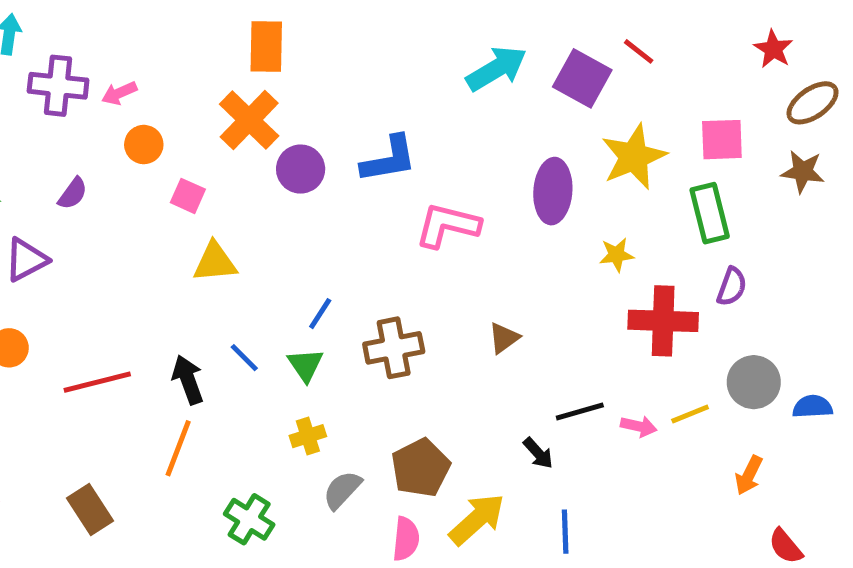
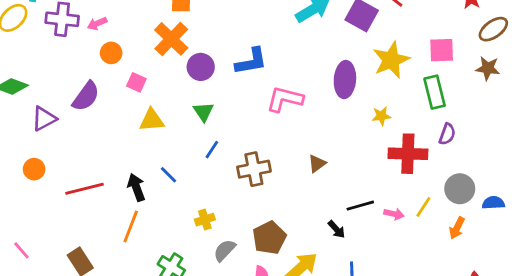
purple semicircle: (73, 194) -> (86, 96), moved, size x1.6
green triangle: (305, 365) -> (204, 112), moved
yellow line: (690, 414) -> (423, 207), turned -35
orange arrow: (749, 475) -> (457, 228), moved

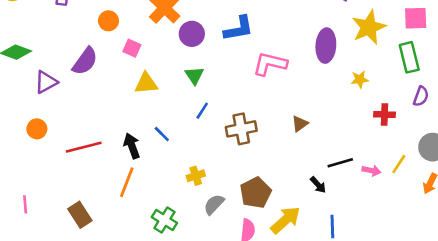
red cross: (408, 154) -> (384, 115), size x0.6
pink line: (21, 250) -> (25, 204), turned 36

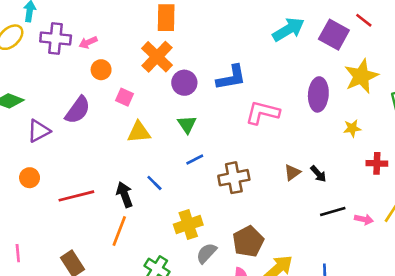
blue line: (202, 111) -> (195, 159), turned 30
yellow cross: (196, 176) -> (188, 225), size x1.5
black arrow: (318, 185) -> (318, 174), moved

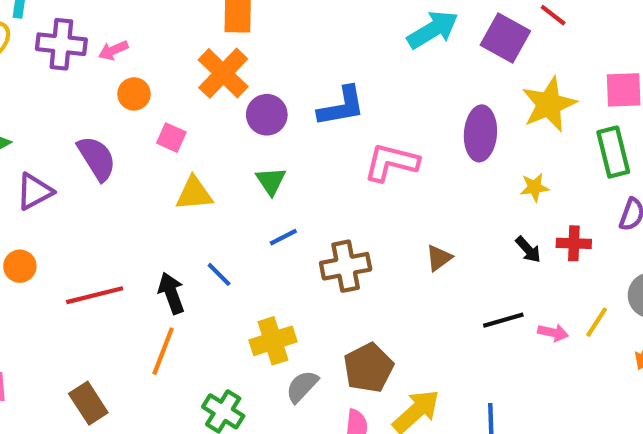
purple semicircle: (78, 110) -> (97, 158), turned -68
black arrow: (318, 174) -> (528, 250), moved

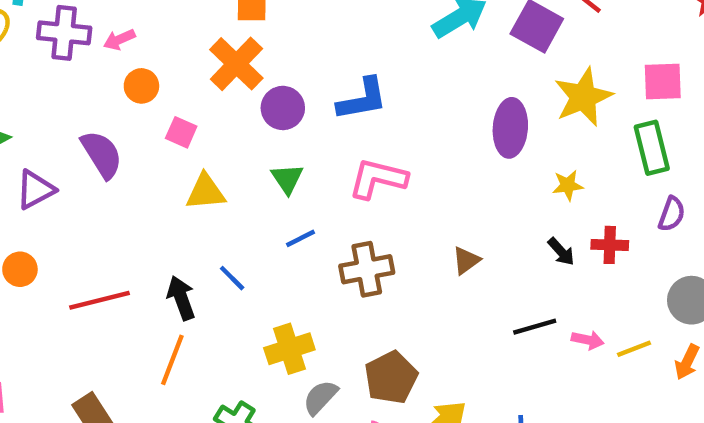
pink L-shape: (391, 162) -> (378, 179), moved
yellow line: (597, 322) -> (634, 349), moved, turned 36

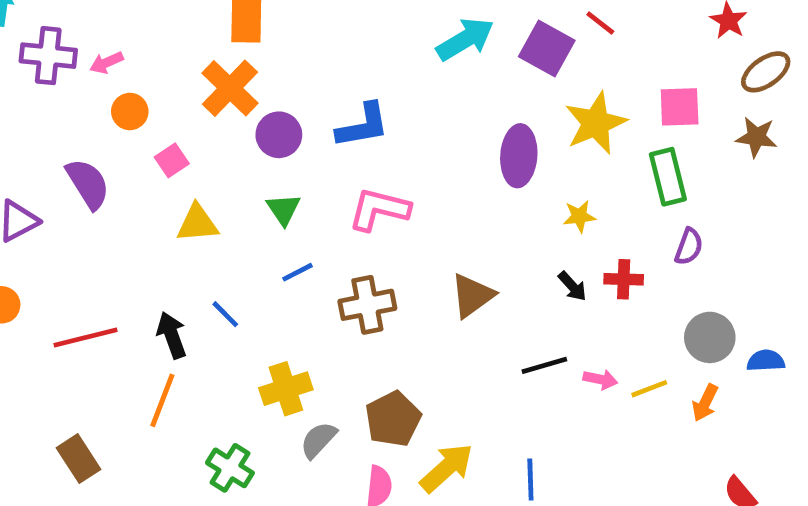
pink square: (181, 132) -> (172, 160), turned 32
brown triangle: (466, 260) -> (472, 296), size x1.5

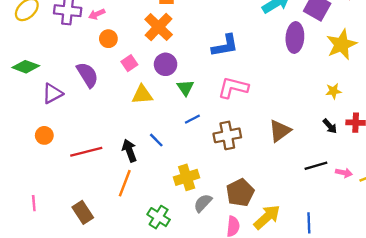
purple circle: (279, 135) -> (166, 64), moved
purple ellipse: (519, 156) -> (295, 38), moved

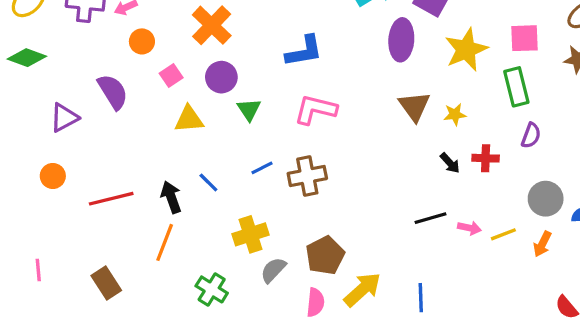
green diamond: (26, 67) -> (27, 58), moved
blue line: (192, 119) -> (262, 168), moved
brown triangle: (280, 131) -> (414, 106), moved, turned -30

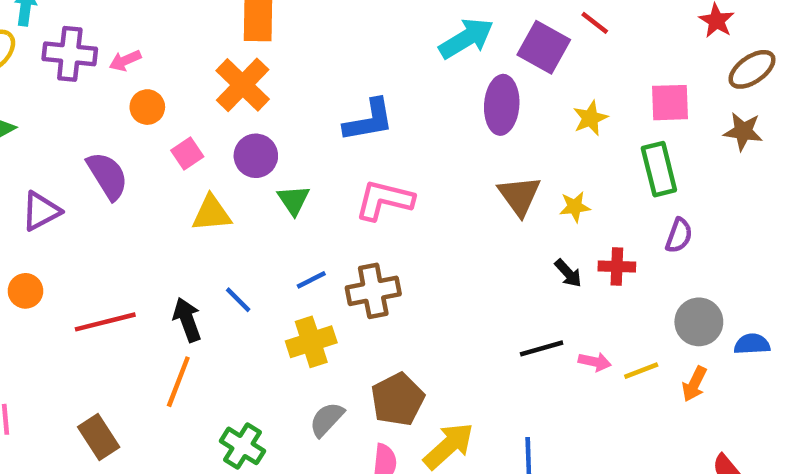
yellow star: (466, 50) -> (590, 118), size x0.6
yellow cross: (251, 234) -> (311, 342), moved

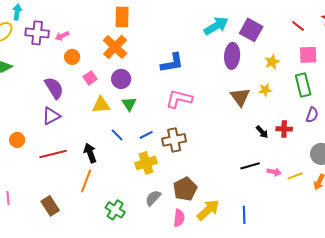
red line: (595, 23) -> (298, 26), moved
green triangle: (293, 200) -> (129, 104), moved
yellow star: (575, 207) -> (265, 90), moved
purple triangle: (41, 211) -> (51, 116), moved
blue line: (238, 300) -> (117, 135), moved

